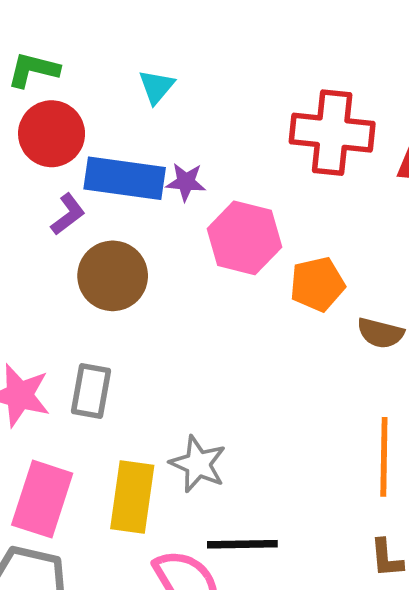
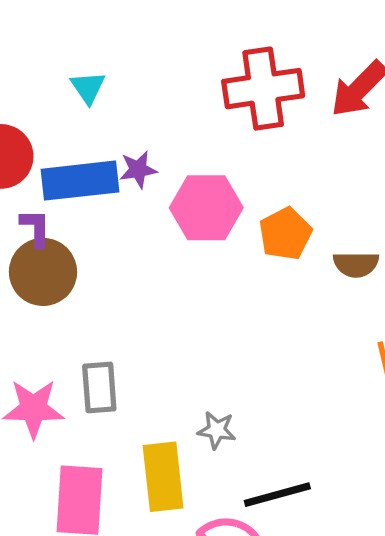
purple L-shape: (68, 214) -> (36, 228), turned -39
brown circle: (113, 276) -> (43, 272), moved
gray star: (198, 464) -> (217, 430), size x0.7

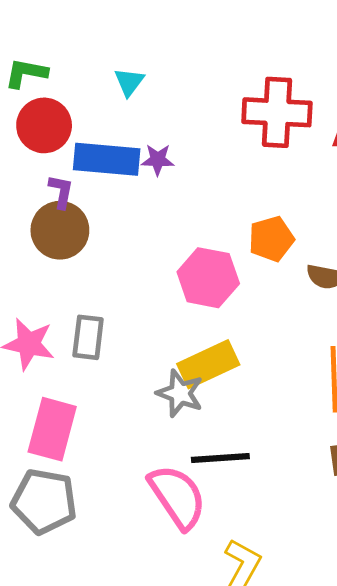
pink hexagon: (206, 208) -> (208, 278), moved
gray star: (217, 430) -> (180, 393), size x1.4
yellow rectangle: (163, 477) -> (208, 364), moved, turned 60

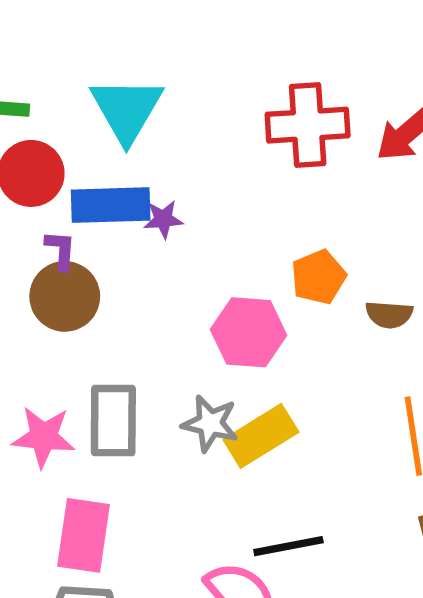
cyan triangle: (129, 82) -> (127, 109), size x2.0
purple star: (158, 160) -> (163, 219), moved
gray rectangle: (88, 337) -> (113, 421), size x1.4
gray star: (180, 393) -> (210, 423), moved

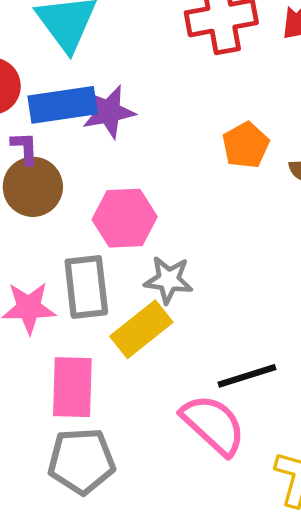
purple star: (163, 219) -> (109, 112), size x1.6
pink hexagon: (249, 332) -> (125, 218), moved
yellow rectangle: (261, 436) -> (141, 329), moved

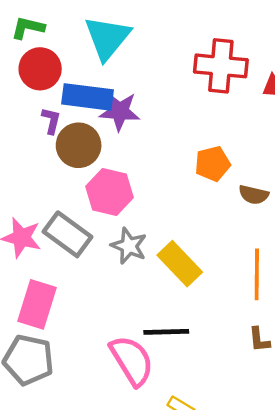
brown circle: (33, 187) -> (79, 145), moved
gray rectangle: (86, 287) -> (68, 234), turned -63
yellow rectangle: (141, 329) -> (180, 264), moved, turned 69

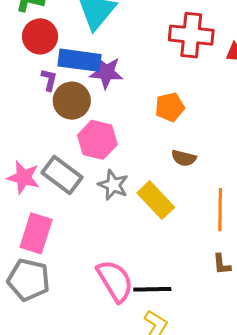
orange pentagon: (213, 164) -> (170, 107), moved
brown semicircle: (254, 195) -> (184, 158), moved
black line: (166, 332) -> (152, 289), moved

